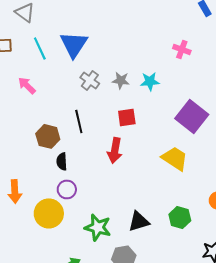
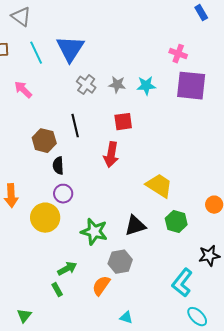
purple square: (192, 116) -> (191, 86), moved, turned -32
yellow trapezoid: (175, 158) -> (159, 186), moved

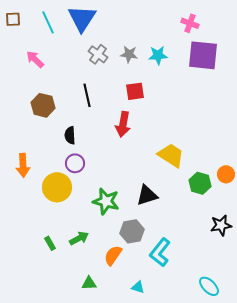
brown hexagon: (44, 141) -> (43, 105), moved
green hexagon: (176, 222) -> (200, 183), moved
cyan L-shape: (182, 283) -> (160, 252), moved
green rectangle: (57, 290) -> (50, 243), moved
green triangle: (24, 316) -> (89, 283), moved, turned 49

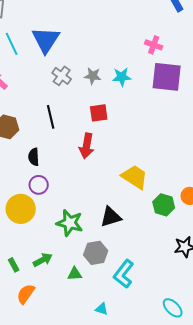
orange semicircle: (113, 255) -> (26, 294), moved
green triangle: (89, 283) -> (75, 274), moved

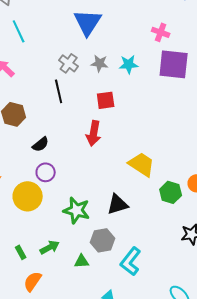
blue triangle: (46, 40) -> (88, 22), moved
black line: (51, 117) -> (59, 91), moved
black semicircle: (34, 157) -> (41, 144), turned -126

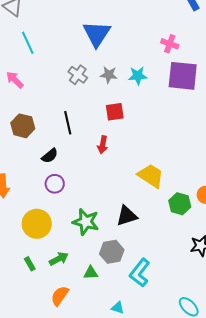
black line: (59, 91) -> (68, 123), moved
red arrow: (94, 133) -> (103, 145), size x0.7
yellow circle: (28, 196) -> (37, 224), moved
orange semicircle: (33, 281) -> (60, 296), moved

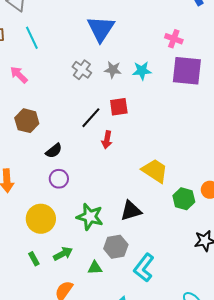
black line: (68, 123) -> (91, 118), moved, turned 55

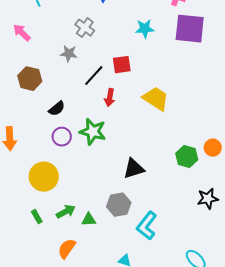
gray star: (113, 70) -> (69, 54), moved
yellow trapezoid: (155, 171) -> (156, 99), moved
green star: (90, 217) -> (93, 132), moved
green triangle: (95, 268) -> (89, 220), moved

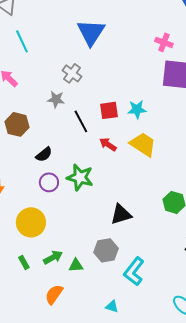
cyan star: (145, 29) -> (137, 109), moved
black line: (94, 76) -> (81, 121), turned -70
red arrow: (110, 98) -> (108, 144), moved, turned 114

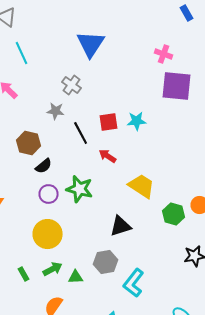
brown hexagon: (17, 124) -> (29, 143), moved
yellow trapezoid: (143, 144) -> (142, 186), moved
yellow circle: (31, 222) -> (48, 234), moved

